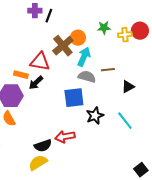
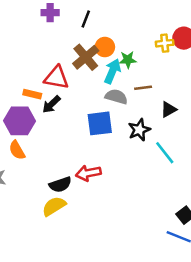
black line: (49, 16) -> (86, 19), moved
green star: (104, 28) -> (128, 60), moved
black star: (95, 116) -> (139, 130), moved

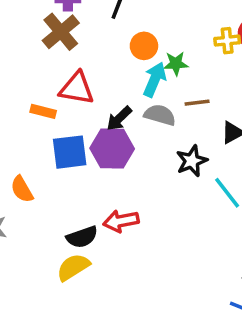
brown cross: (86, 57) -> (61, 32), moved
black arrow: (51, 104) -> (119, 118), moved
purple hexagon: (20, 121) -> (112, 149), moved
blue square: (100, 123) -> (70, 152), moved

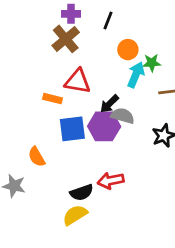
gray semicircle: (160, 115) -> (123, 116), moved

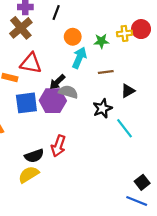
green star: (152, 63) -> (101, 41), moved
red arrow: (111, 181) -> (58, 146), turned -60

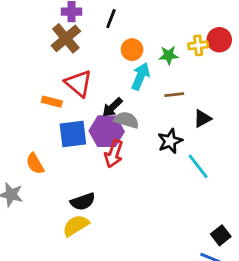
red triangle: (31, 63) -> (79, 83), turned 30
red arrow: (58, 146) -> (114, 154), moved

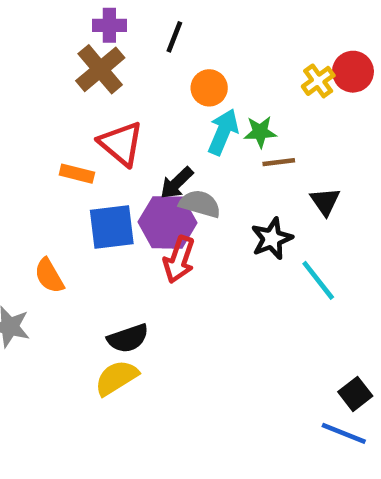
yellow cross: (198, 45) -> (318, 81), turned -30
green star: (169, 55) -> (260, 132), moved
black triangle: (202, 119) -> (325, 202), turned -36

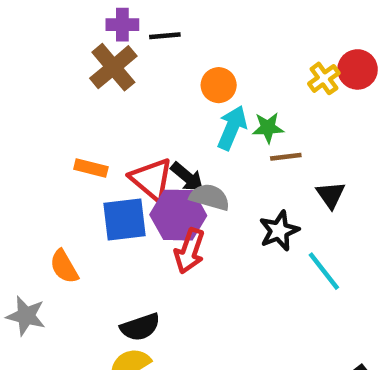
black line: (174, 37) -> (165, 36), moved, turned 64
red triangle: (121, 144) -> (151, 179), moved
black arrow: (177, 183) -> (187, 177), turned -96

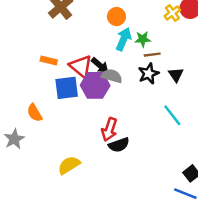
black star: (279, 231) -> (149, 74), moved
red arrow: (190, 251) -> (109, 129), moved
gray star: (26, 316) -> (14, 139), turned 30
black semicircle: (140, 327) -> (119, 145), moved

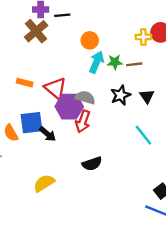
yellow cross: (172, 13) -> (143, 37), turned 35
brown line: (152, 55) -> (134, 64), moved
black arrow: (100, 65) -> (47, 134), moved
blue square: (67, 88) -> (31, 123), moved
red arrow: (109, 129) -> (83, 121), moved

